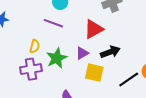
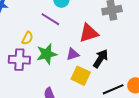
black arrow: (110, 52) -> (101, 59), turned -48

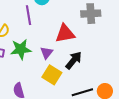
purple line: (50, 19) -> (29, 15), turned 42
purple triangle: (73, 54) -> (47, 53), turned -40

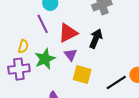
red triangle: (65, 34) -> (68, 33), moved
black arrow: (74, 60) -> (96, 39), moved

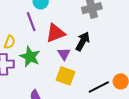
purple triangle: (71, 55) -> (64, 54), moved
green star: (45, 59) -> (30, 57), turned -30

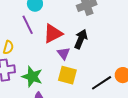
green star: (30, 57) -> (32, 77), moved

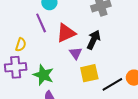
yellow square: (67, 75) -> (89, 73), moved, turned -30

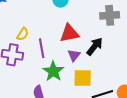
purple line: (41, 23) -> (42, 48), moved
green star: (43, 75) -> (53, 71), moved

